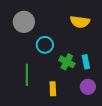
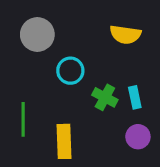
green line: (27, 75) -> (23, 119), moved
yellow rectangle: (53, 89) -> (64, 141), moved, size x1.5

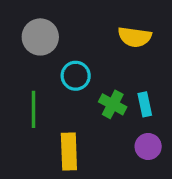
green line: (23, 119) -> (34, 109), moved

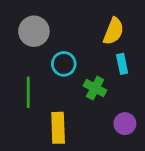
yellow semicircle: (135, 37) -> (114, 31), turned -76
cyan rectangle: (145, 104) -> (122, 64), moved

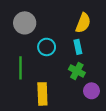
cyan rectangle: (122, 64) -> (78, 47), moved
green cross: (95, 88) -> (77, 71), moved

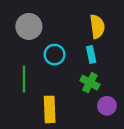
yellow semicircle: (83, 23) -> (97, 26), turned -30

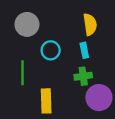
green cross: (90, 83) -> (83, 76), turned -36
purple circle: (107, 106) -> (99, 98), size x1.5

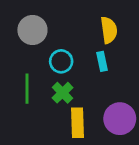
green cross: (83, 76) -> (62, 93), moved, turned -36
yellow rectangle: (46, 101) -> (77, 123), moved

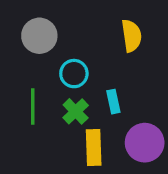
cyan rectangle: (102, 61) -> (113, 102), moved

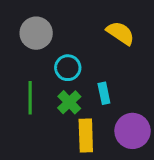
yellow semicircle: (131, 36) -> (120, 33), turned -48

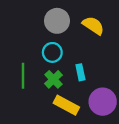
gray circle: (36, 33) -> (57, 21), moved
yellow rectangle: (86, 135) -> (66, 105), turned -60

